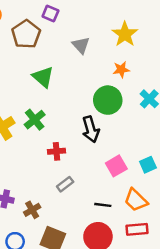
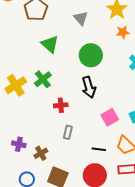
orange star: (121, 70) -> (123, 32), moved
green circle: (108, 100) -> (91, 55), moved
gray rectangle: (65, 184) -> (68, 132), turned -40

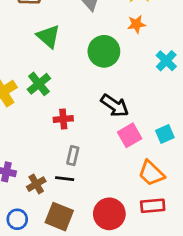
orange star: (123, 32) -> (136, 24), moved
black arrow: (89, 87) -> (115, 105), moved, turned -40
black line: (99, 149) -> (65, 179), moved

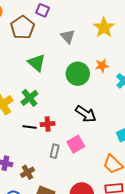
orange star: (136, 24) -> (102, 66), moved
pink square: (130, 135) -> (76, 144), moved
black line: (65, 179) -> (29, 127), moved

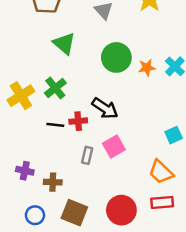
orange star: (102, 66) -> (147, 68), moved
black arrow: (86, 114) -> (105, 108), moved
brown cross: (27, 172) -> (53, 182), turned 32

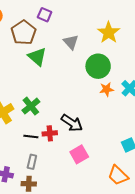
green triangle: (64, 43) -> (37, 57), moved
green circle: (116, 57) -> (98, 66), moved
gray rectangle: (87, 155) -> (32, 162), moved

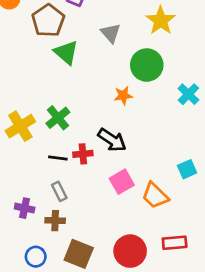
orange star: (106, 89) -> (123, 96), moved
gray rectangle: (32, 162) -> (59, 191), turned -40
orange trapezoid: (118, 175) -> (155, 196), moved

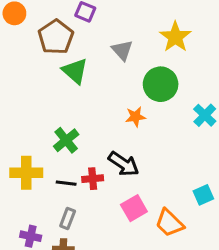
yellow cross: (20, 126) -> (26, 173), moved, turned 32
gray rectangle: (59, 191) -> (68, 219), turned 48

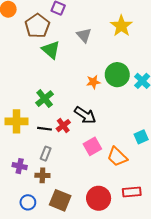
green circle: (161, 84) -> (117, 75), moved
red cross: (93, 179) -> (63, 126), turned -32

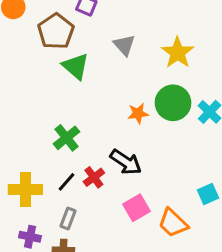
yellow star: (121, 26) -> (178, 53), moved
yellow cross: (17, 121) -> (25, 190), moved
black line: (45, 129) -> (66, 182), turned -56

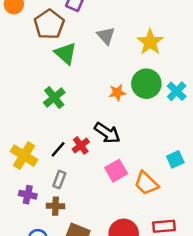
green cross: (66, 138) -> (54, 98), moved
yellow cross: (25, 190) -> (24, 156), turned 32

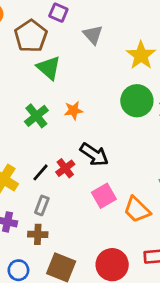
gray triangle: (106, 36) -> (93, 35), moved
orange star: (117, 93) -> (74, 110), moved

